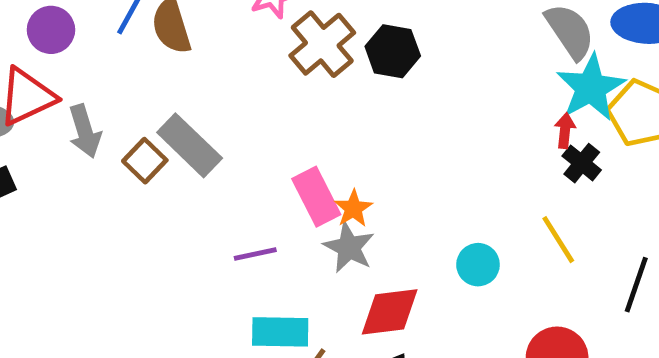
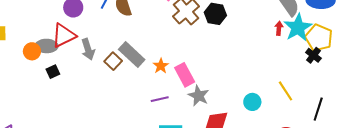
red arrow: (565, 131) -> (279, 28), moved
black cross: (582, 163) -> (313, 55), moved
orange star: (353, 208) -> (161, 66), moved

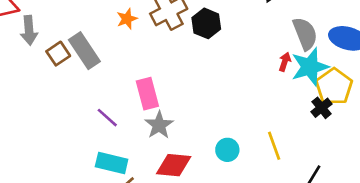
orange star: (161, 66) -> (127, 19), moved
purple line: (160, 99) -> (107, 118), turned 42

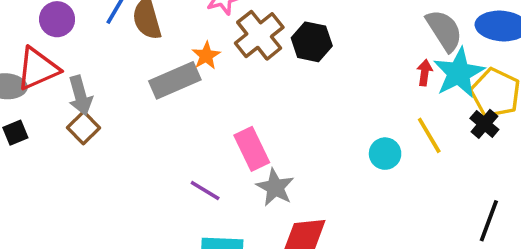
gray rectangle: (84, 51) -> (175, 80), moved, turned -69
brown square: (58, 54) -> (84, 128), moved
yellow line: (274, 146) -> (429, 135), moved
cyan circle: (227, 150) -> (385, 154), moved

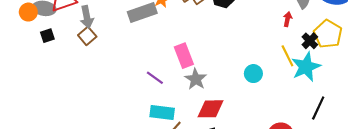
cyan star: (459, 73) -> (306, 67), moved
black cross: (484, 124) -> (310, 41), moved
cyan circle: (385, 154) -> (253, 74), moved

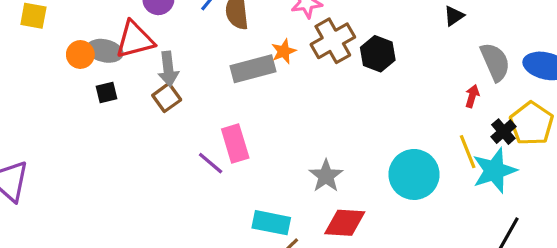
pink rectangle: (184, 56) -> (235, 144), moved
cyan circle: (253, 74) -> (414, 174), size x1.8
purple line: (155, 78) -> (211, 163), moved

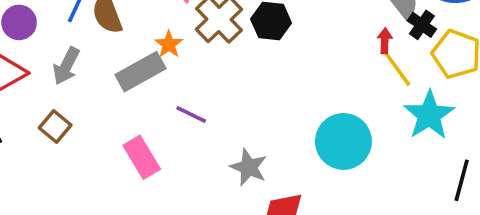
gray arrow: (168, 69) -> (66, 66), moved, turned 48
black cross: (503, 132) -> (422, 25), moved
yellow line: (468, 152) -> (398, 69), moved
purple line: (211, 163) -> (191, 115), moved

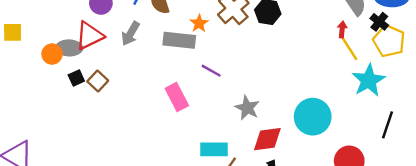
black cross: (422, 25) -> (379, 22), moved
gray rectangle: (140, 72) -> (179, 40), turned 32
brown square: (55, 127) -> (98, 81), moved
cyan circle: (343, 141) -> (313, 117), moved

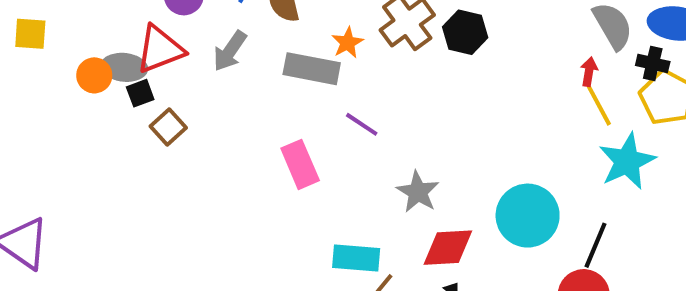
black cross: (379, 22) -> (653, 63), turned -30
black square: (76, 78) -> (140, 93), moved
black line: (388, 125) -> (596, 245), moved

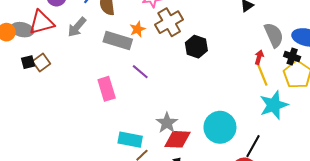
black hexagon: (465, 32) -> (196, 47), moved
black square: (140, 93) -> (28, 62), moved
gray star: (418, 192) -> (167, 123), moved

